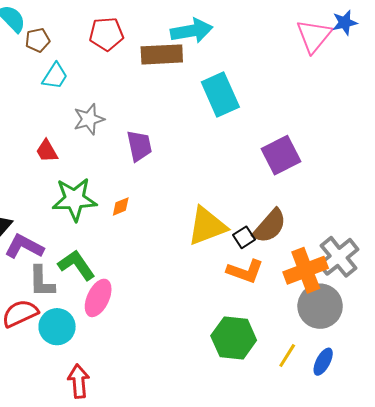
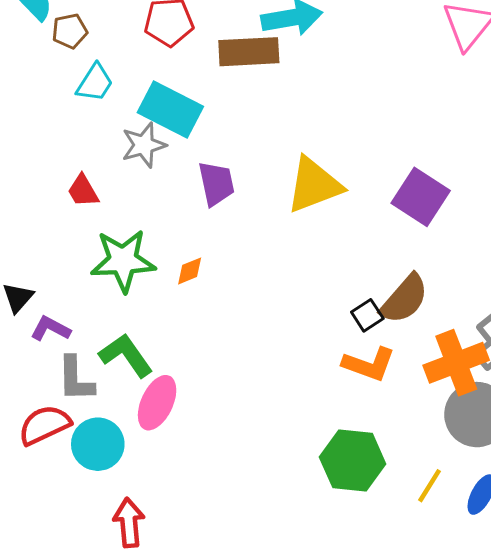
cyan rectangle: (220, 95) -> (170, 109), moved, turned -39
purple square: (281, 155) -> (421, 197), turned -30
yellow triangle: (207, 226) -> (314, 185), moved
purple L-shape: (24, 247) -> (50, 329), size x0.7

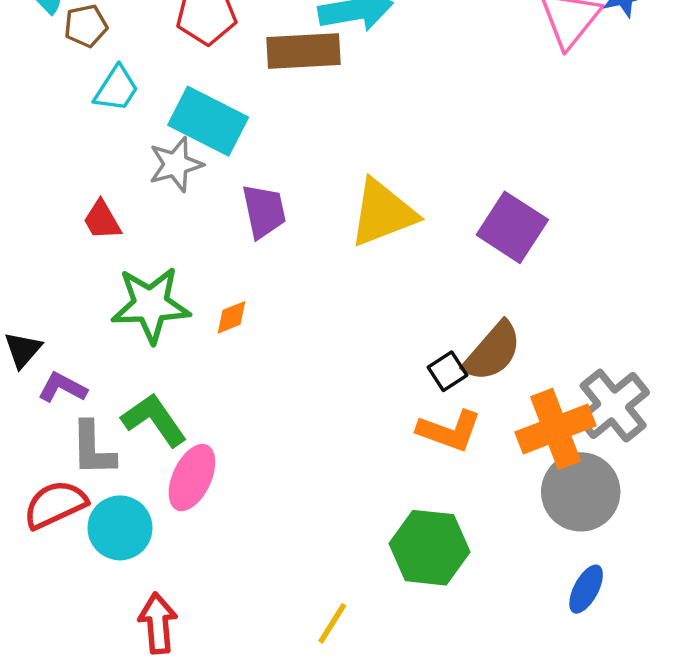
yellow line: (430, 486) -> (332, 623), moved

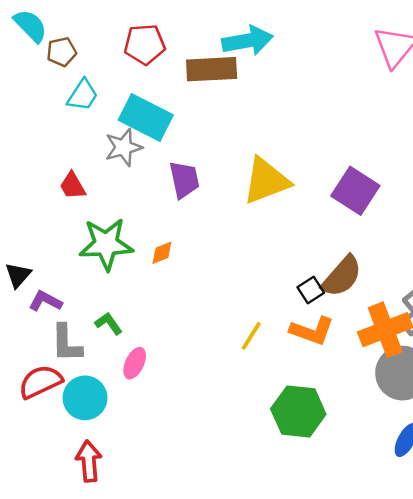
green L-shape: (154, 420) -> (109, 323), size x0.6
pink ellipse: (192, 478) -> (135, 363), size x0.7
red arrow: (158, 623) -> (89, 461), moved
yellow line: (332, 623) -> (251, 336), moved

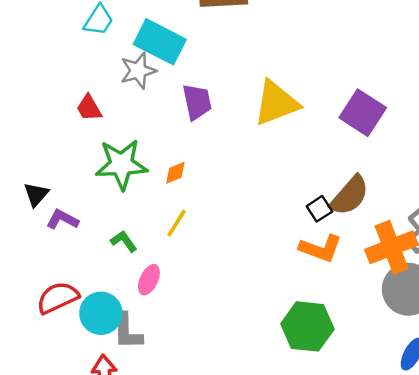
yellow line: (251, 336) -> (177, 223), moved
gray L-shape: (66, 343) -> (127, 331), moved

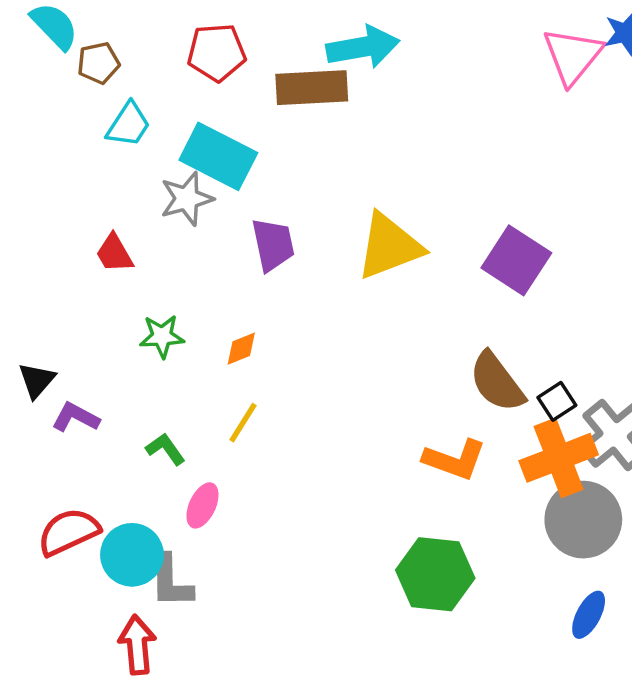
green star: (121, 164) -> (162, 336), size x0.6
brown semicircle: (350, 196) -> (497, 382), turned 102
black square: (319, 209) -> (557, 401), moved

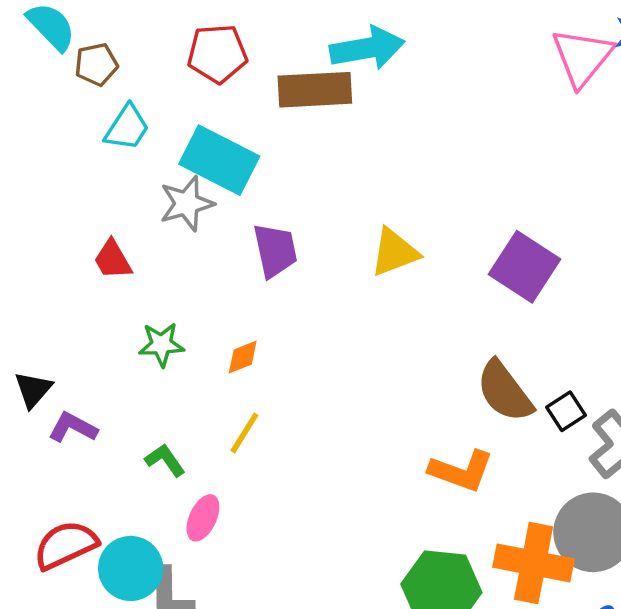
yellow triangle: (389, 246) -> (394, 252), size x0.7
orange cross: (559, 458) -> (534, 563), moved, turned 32

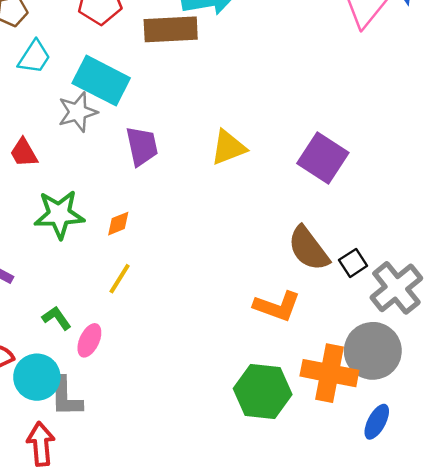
green star: (161, 344) -> (59, 214), size x1.5
green L-shape: (165, 460) -> (57, 318), moved

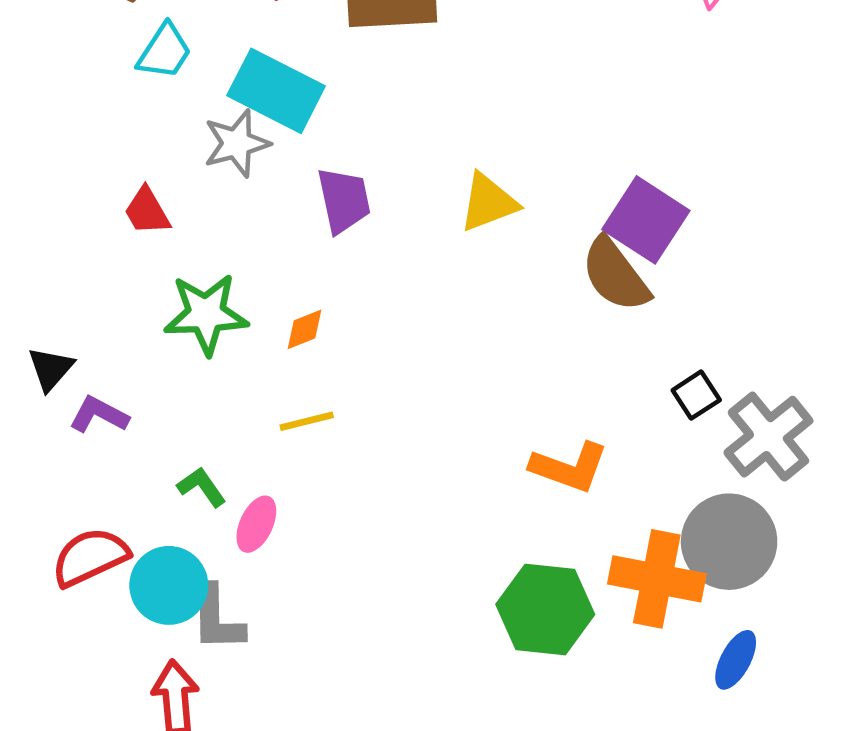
brown semicircle: (309, 249) -> (615, 275), moved
yellow line: (120, 279) -> (307, 421), turned 44

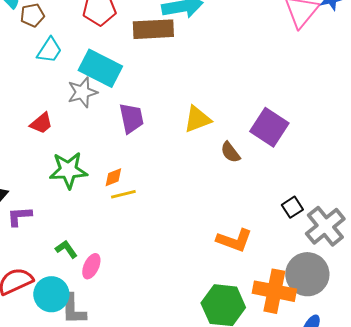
red trapezoid: (147, 211) -> (41, 123), turned -100
brown semicircle: (615, 275) -> (230, 152), moved, size x0.6
purple L-shape: (99, 415) -> (19, 216), turned -32
yellow line: (307, 421) -> (123, 194), moved

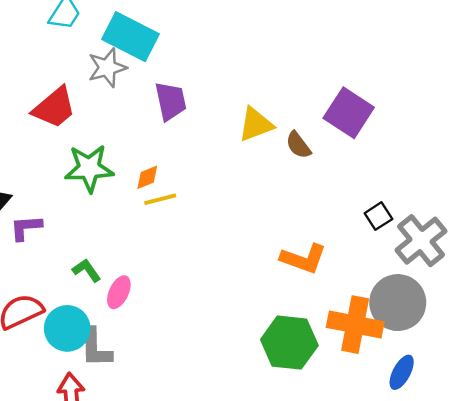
yellow triangle: (197, 119) -> (256, 124), moved
red trapezoid: (41, 123) -> (54, 108), size x1.5

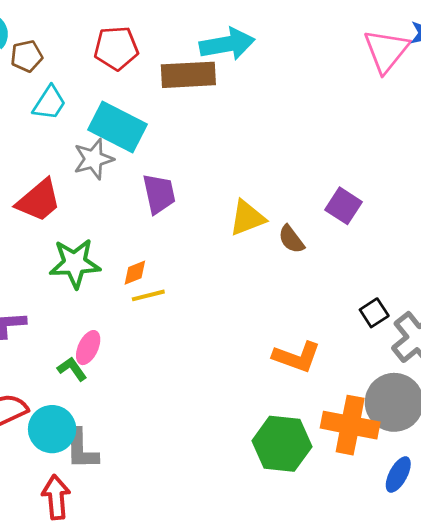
purple square: (349, 113) -> (343, 206), size x0.7
pink ellipse: (119, 292) -> (88, 348), moved

